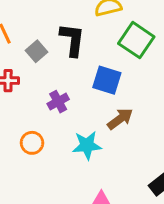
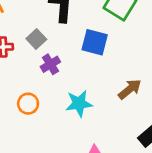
gray square: (37, 51) -> (36, 39), moved
brown arrow: (120, 119) -> (130, 89), moved

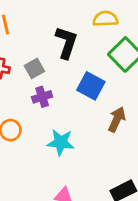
brown arrow: (130, 89) -> (117, 119), moved, turned -40

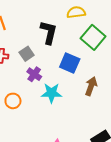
purple cross: (42, 97) -> (34, 74), turned -32
cyan star: (61, 142) -> (51, 93), moved

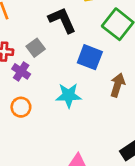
black L-shape: (49, 32) -> (62, 20), turned -35
purple cross: (34, 74) -> (21, 71), moved

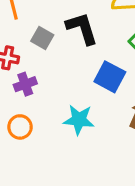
gray square: (36, 48) -> (42, 38), moved, turned -30
purple cross: (21, 71) -> (25, 84), turned 30

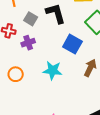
purple cross: (25, 84) -> (28, 43), moved

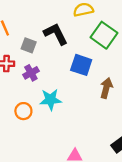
cyan star: (52, 70) -> (51, 100), moved

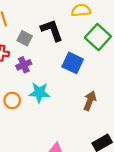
brown arrow: (106, 88) -> (90, 101), moved

